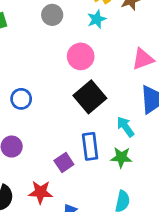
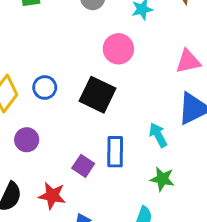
black square: (90, 97) -> (98, 95), moved, turned -32
green star: (121, 157) -> (162, 179), moved
purple square: (64, 162) -> (83, 166), turned -30

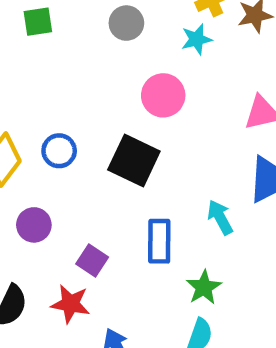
purple square: (83, 166) -> (92, 261), moved
green star: (162, 179) -> (204, 287), moved, turned 30

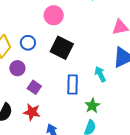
pink circle: (163, 95) -> (54, 15), moved
purple circle: (34, 225) -> (17, 68), moved
purple square: (92, 261) -> (34, 87), moved

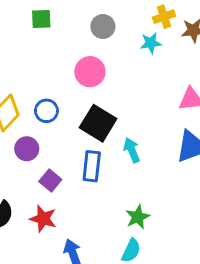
cyan arrow: (100, 74) -> (132, 150), moved
blue rectangle: (73, 84) -> (92, 166), moved

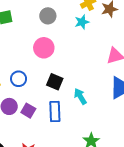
black square: (98, 123) -> (55, 82), size x0.7
purple square: (50, 181) -> (28, 111), moved

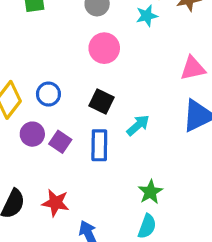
pink circle: (44, 48) -> (104, 48), moved
cyan arrow: (80, 96) -> (138, 125), turned 77

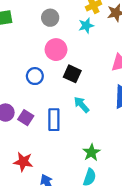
blue circle: (48, 94) -> (35, 76), moved
black square: (102, 101) -> (72, 74), moved
cyan arrow: (138, 125) -> (82, 105), turned -90

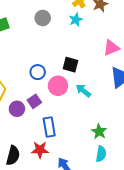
pink circle: (56, 50) -> (58, 86), moved
purple square: (26, 118) -> (34, 101), moved, turned 32
blue rectangle: (54, 120) -> (49, 127), moved

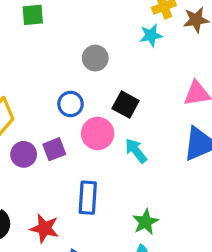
gray circle: (43, 18) -> (95, 58), moved
blue rectangle: (49, 127) -> (88, 198), moved

